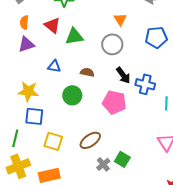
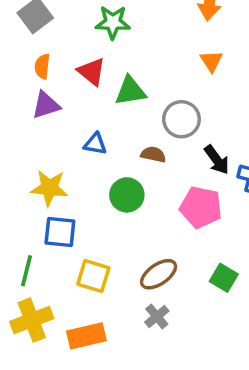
gray circle: (112, 44) -> (181, 119), moved
green square: (122, 159) -> (224, 278), moved
gray cross: (103, 164) -> (157, 316), moved

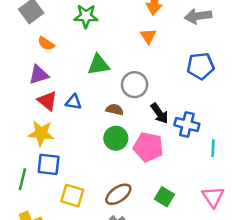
orange triangle: (211, 61) -> (148, 36), moved
orange semicircle: (42, 66) -> (46, 44), moved, turned -63
red triangle: (92, 72) -> (47, 101), moved
green circle: (127, 195) -> (116, 138), moved
green line: (26, 271) -> (22, 179), moved

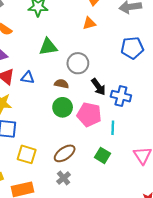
orange triangle: (148, 36) -> (89, 23), turned 48
cyan line: (213, 148) -> (113, 128), moved

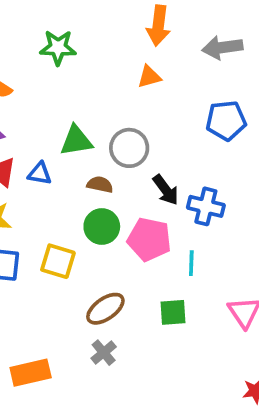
green triangle: (48, 47) -> (76, 141), moved
yellow square: (27, 154) -> (58, 261), moved
green square: (103, 155) -> (173, 312), turned -35

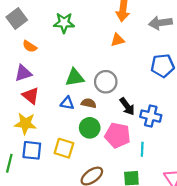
blue triangle: (40, 174) -> (67, 103), moved

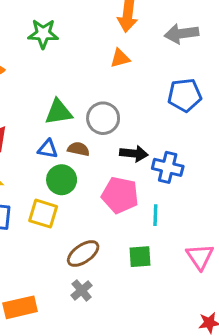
black arrow: (127, 106) -> (134, 154), turned -48
green circle: (90, 128) -> (62, 180), moved

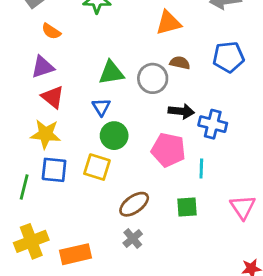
orange triangle: (120, 58) -> (168, 23), size x1.4
blue triangle: (48, 149) -> (101, 107), turned 48
brown semicircle: (78, 149) -> (180, 63), moved

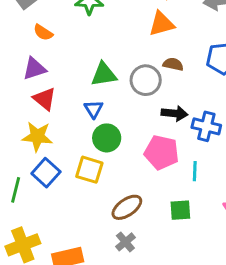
blue square: (54, 170) -> (46, 173), turned 36

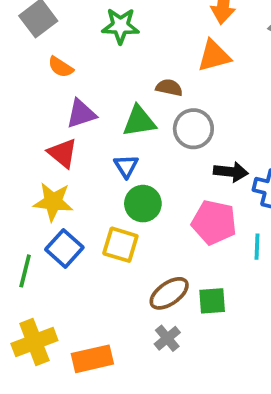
brown semicircle: (173, 64) -> (169, 88), moved
purple triangle: (34, 69) -> (81, 114), moved
green square: (180, 210) -> (212, 301), moved

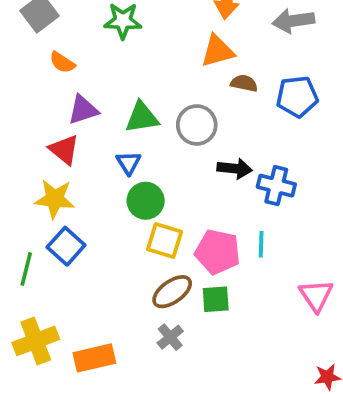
brown semicircle: (169, 88) -> (244, 83), moved
pink pentagon: (214, 222) -> (218, 252), moved
yellow square: (120, 245) -> (165, 241), moved

